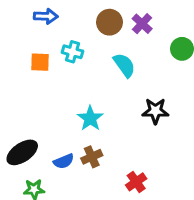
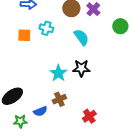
black star: (155, 111) -> (81, 68), moved
blue semicircle: (64, 161) -> (40, 111), moved

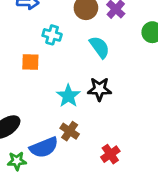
orange square: (24, 35) -> (30, 62), moved
brown cross: (59, 99) -> (70, 131), turned -32
blue semicircle: (40, 111) -> (44, 147), size x1.5

